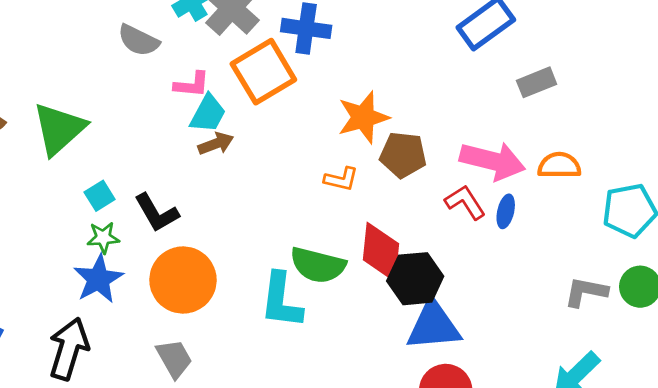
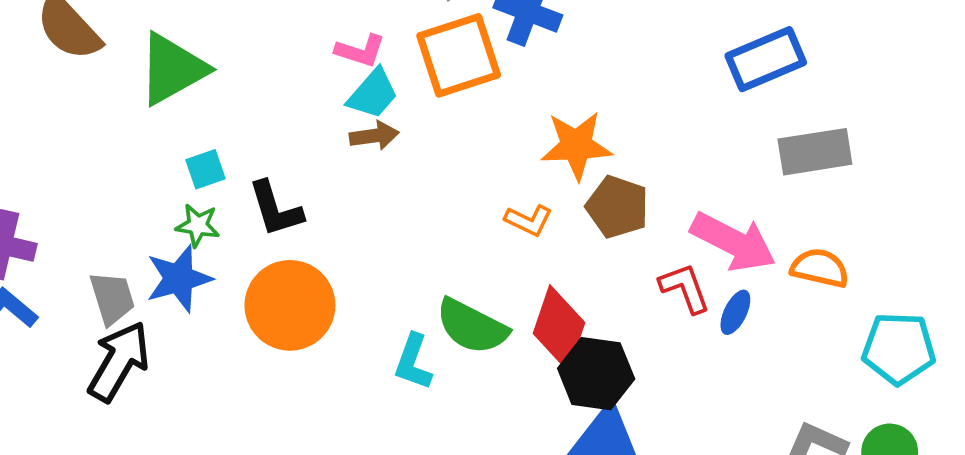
gray rectangle: (537, 82) -> (815, 152), size x1.4
cyan L-shape: (281, 301) -> (413, 362), size x0.7
gray trapezoid: (174, 359) -> (112, 298), moved

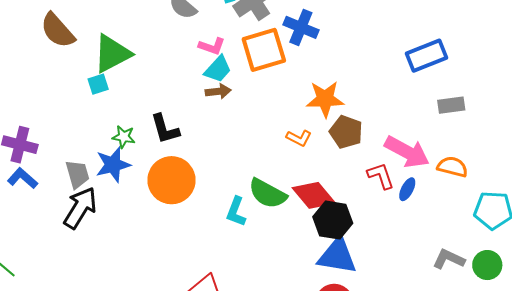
gray rectangle: (815, 152) -> (451, 105), size x0.7
cyan square: (206, 169) -> (98, 84), moved
red diamond: (559, 328) -> (314, 195), turned -60

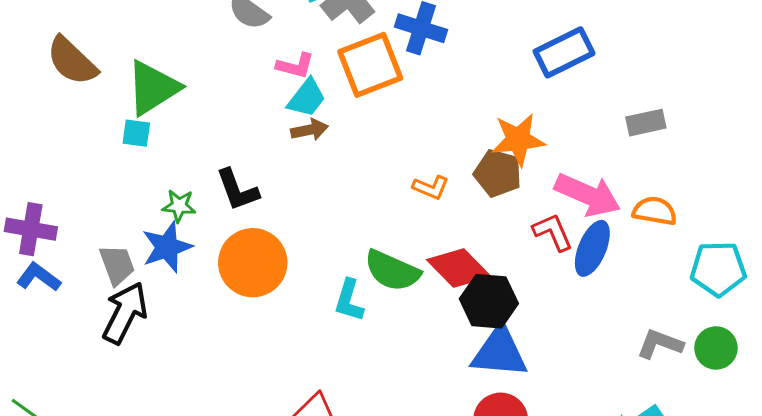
blue rectangle: (426, 56) -> (564, 52), moved
cyan square: (98, 84) -> (136, 133), turned 30
orange star: (325, 99) -> (518, 140), moved
blue ellipse: (407, 189) -> (592, 248), size x1.6

